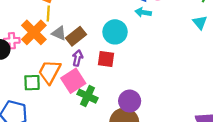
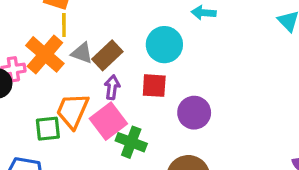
purple circle: (130, 101) -> (194, 113), moved

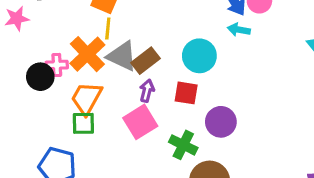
gray triangle: (82, 53) -> (122, 56), size x1.5
orange trapezoid: (72, 111) -> (86, 98), moved
green cross: (131, 142) -> (183, 145), moved

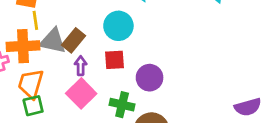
orange cross: (87, 54) -> (23, 46), turned -36

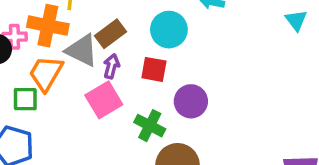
gray triangle: (53, 41) -> (82, 50), moved
green square: (33, 106) -> (25, 99), moved

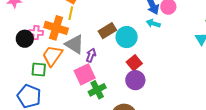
brown rectangle: (110, 34) -> (107, 31), moved
red square: (154, 69) -> (134, 63), moved, turned 35
green cross: (150, 126) -> (97, 90), moved, turned 30

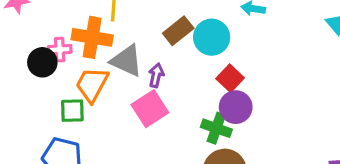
green cross: (97, 90) -> (216, 128), moved, turned -36

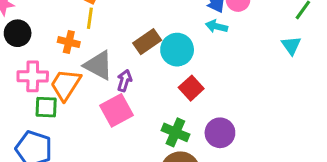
orange cross: (92, 37) -> (69, 42), size x0.6
pink cross: (60, 50) -> (33, 76), moved, size x1.4
black circle: (42, 62) -> (18, 33), moved
purple circle: (236, 107) -> (220, 133), moved

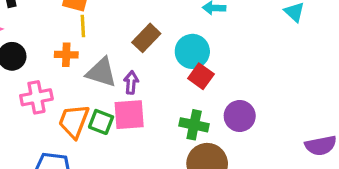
cyan circle: (177, 50) -> (192, 51), moved
orange trapezoid: (66, 85) -> (74, 121), moved
green square: (46, 107) -> (101, 122), moved, turned 30
pink square: (116, 110) -> (129, 115), turned 36

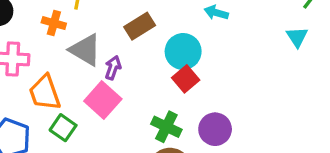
pink square: (129, 115) -> (103, 100), turned 32
orange trapezoid: (74, 121) -> (45, 93), turned -54
green square: (101, 122) -> (63, 128), moved

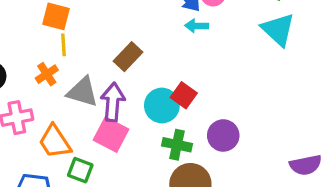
orange cross: (54, 23) -> (47, 74), turned -35
cyan triangle: (297, 37) -> (278, 30), size x1.6
cyan circle: (183, 51) -> (162, 106), moved
purple arrow: (113, 68) -> (113, 102), size x1.6

